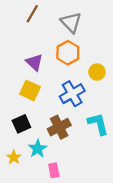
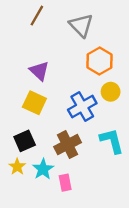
orange hexagon: (68, 53) -> (100, 61), moved
yellow circle: (97, 72) -> (111, 92), moved
yellow star: (14, 157) -> (17, 167), moved
pink rectangle: (54, 170) -> (65, 183), moved

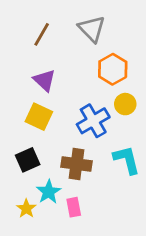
brown line: (37, 16) -> (42, 34), moved
brown cross: (68, 145) -> (76, 164), turned 35
yellow star: (17, 167) -> (26, 209), moved

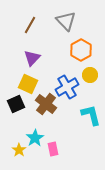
purple triangle: (44, 80) -> (32, 58), turned 30
black square: (28, 160) -> (16, 104), moved
brown cross: (76, 164) -> (46, 104), moved, turned 30

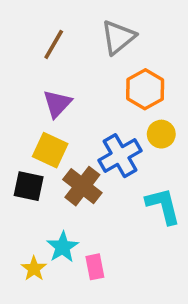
gray triangle: (66, 21) -> (118, 37), turned 35
black square: (16, 104) -> (29, 186), turned 36

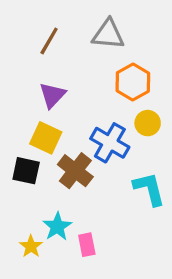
gray triangle: (118, 37) -> (108, 34), turned 44
blue cross: (120, 156) -> (110, 143), turned -30

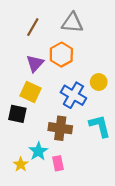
orange hexagon: (133, 82) -> (61, 55), moved
brown cross: (75, 171) -> (60, 128), moved, turned -30

